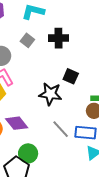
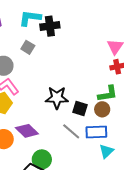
black cross: (58, 38) -> (50, 26), moved
black square: (71, 76) -> (80, 108), moved

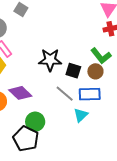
green L-shape: (108, 94) -> (101, 56), turned 60
cyan triangle: (106, 151) -> (81, 115), moved

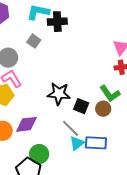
purple diamond: (20, 93) -> (27, 124), turned -55
blue rectangle: (90, 94) -> (96, 143), moved
cyan triangle: (81, 115) -> (77, 143), moved

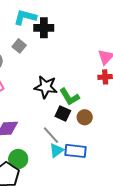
black star: (59, 94) -> (46, 87), moved
green L-shape: (110, 94) -> (69, 97), moved

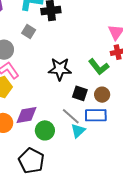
green L-shape: (69, 97) -> (99, 67), moved
blue rectangle: (75, 151) -> (96, 115), moved
green circle: (18, 159) -> (45, 130), moved

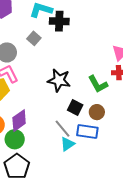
purple diamond: (27, 115) -> (19, 121), turned -35
green circle: (45, 130) -> (15, 139), moved

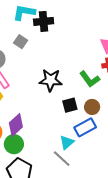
black square: (75, 108) -> (70, 105), turned -35
gray line: (63, 129) -> (62, 159), moved
blue rectangle: (87, 131) -> (85, 127), turned -30

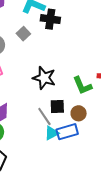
cyan triangle: (67, 142) -> (52, 133), moved
gray line: (62, 159) -> (44, 117), moved

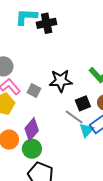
gray square: (23, 34) -> (34, 91), moved

